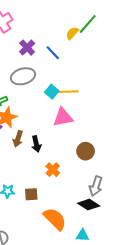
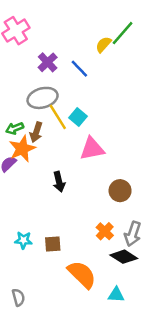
yellow line: (67, 92) -> (58, 117), moved, turned 60
brown arrow: (18, 139) -> (36, 132), moved
orange cross: (53, 170) -> (105, 231), moved

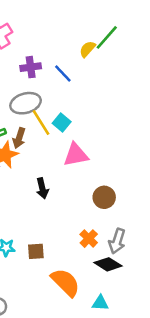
purple cross: (48, 62) -> (31, 67), turned 36

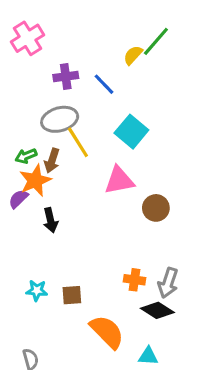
cyan square: (62, 123) -> (131, 132), moved, size x1.5
black arrow: (42, 188) -> (50, 220), moved
brown circle: (104, 197) -> (156, 208), moved
orange cross: (89, 239) -> (134, 280), turned -36

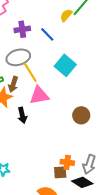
pink triangle: (119, 180) -> (39, 95), moved
black arrow: (50, 220) -> (22, 115), moved
brown square: (72, 295) -> (60, 172), moved

